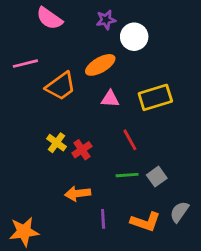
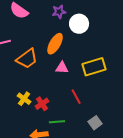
orange ellipse: (100, 65) -> (55, 44), turned -30
green line: (127, 175) -> (57, 122), moved

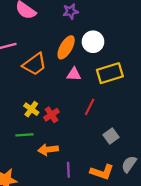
white circle: (79, 24) -> (93, 42), moved
red line: (76, 97) -> (90, 107), turned 56
green line: (57, 122) -> (25, 135), moved

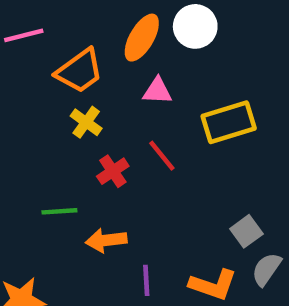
yellow rectangle: (110, 73) -> (229, 122), moved
red line: (90, 107) -> (162, 156), moved, turned -66
yellow cross: (31, 109) -> (86, 122), moved
gray square: (111, 136) -> (246, 231), moved

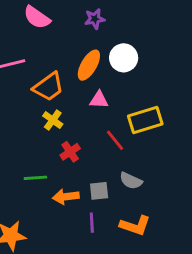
red line: (162, 156) -> (115, 140), moved
gray square: (246, 231) -> (99, 191), moved, turned 30
gray semicircle: (266, 269) -> (131, 181), moved, turned -100

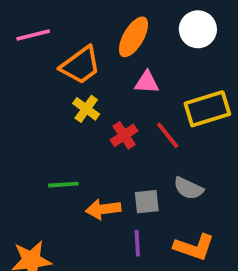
white circle: (124, 58) -> (198, 29), moved
red cross: (70, 152) -> (124, 135), moved

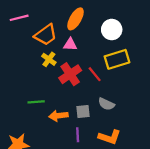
white circle: (198, 29) -> (112, 30), moved
pink triangle: (147, 82) -> (70, 44), moved
red cross: (124, 135) -> (70, 74), size x1.5

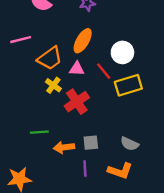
red line: (95, 74) -> (104, 71), moved
gray semicircle: (106, 104) -> (129, 144), moved

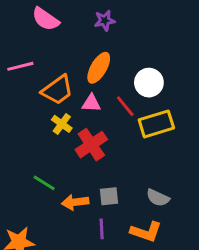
green line: (39, 132) -> (44, 183), turned 36

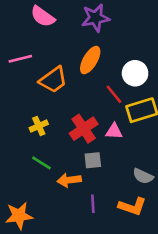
purple star: (105, 21) -> (95, 18), size x1.5
pink triangle: (91, 103) -> (114, 131), moved
yellow cross: (62, 124) -> (39, 126), moved, turned 30
gray square: (109, 196) -> (93, 160), moved

